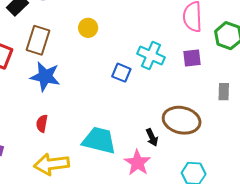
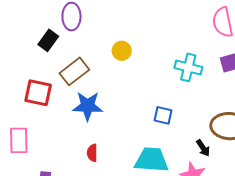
brown rectangle: (38, 40) -> (74, 71), turned 44
blue square: (121, 73) -> (163, 115), moved

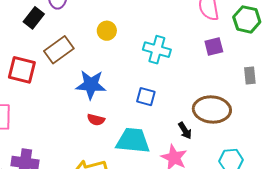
cyan cross: (188, 67) -> (157, 50), moved
blue star: (88, 106) -> (91, 85), moved
red semicircle: (92, 153) -> (96, 120), moved, turned -78

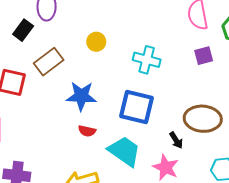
blue square: (146, 97) -> (137, 107), size x1.8
cyan trapezoid: (133, 141) -> (124, 151), turned 30

